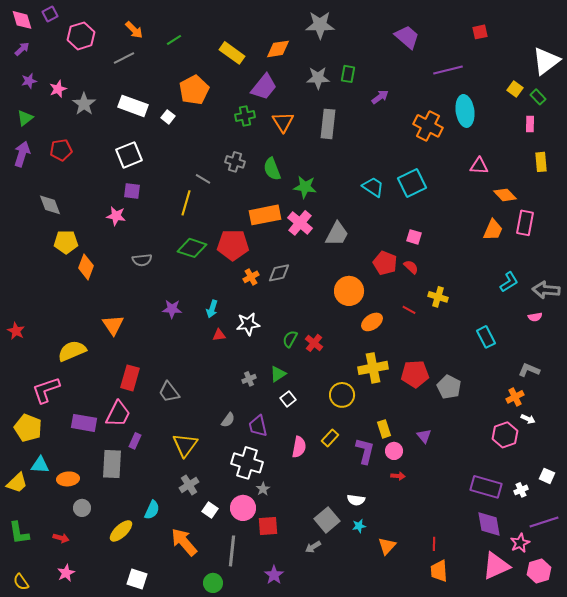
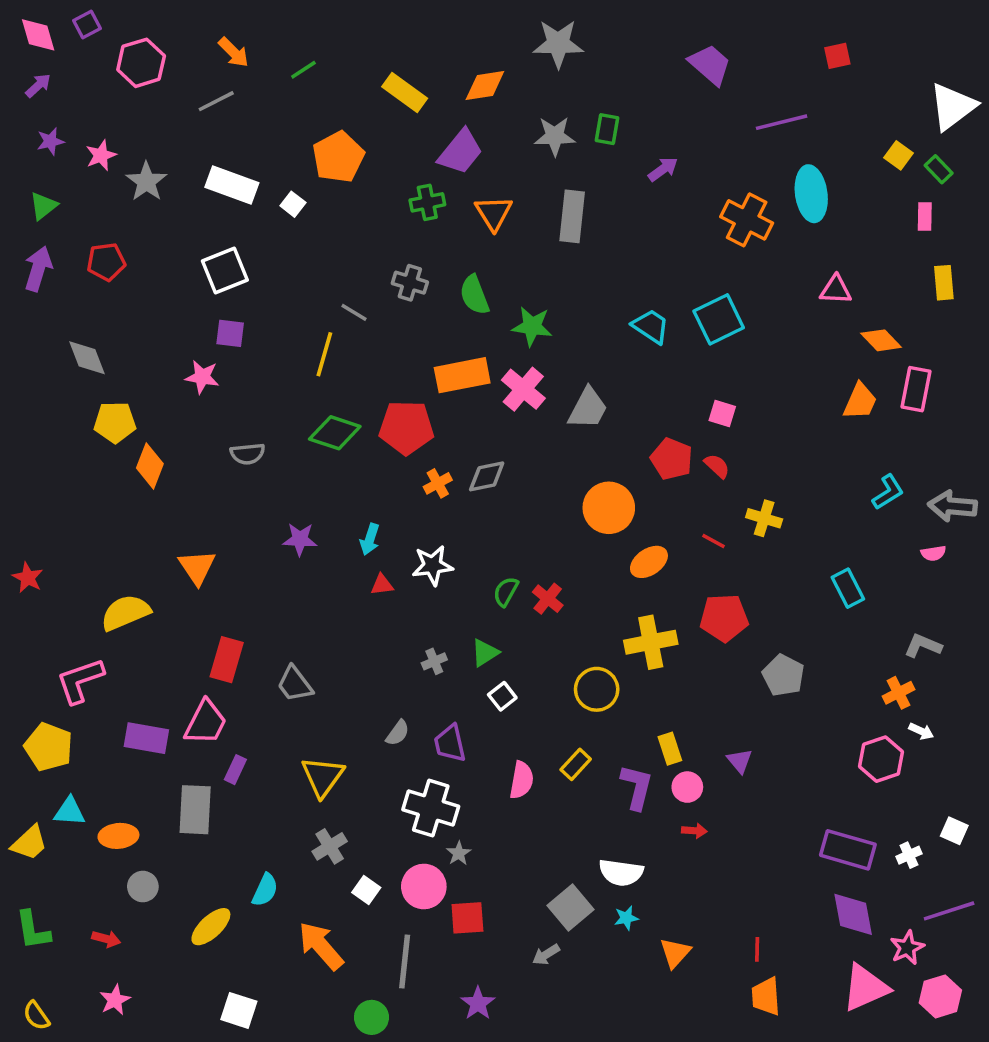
red pentagon: (415, 374) -> (724, 618), moved
white semicircle: (356, 500) -> (621, 873), size x1.4

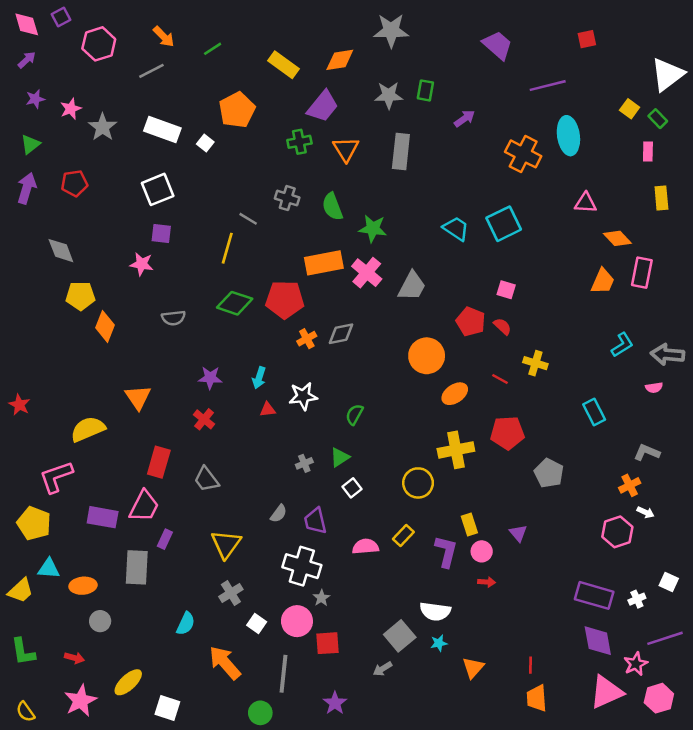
red cross: (548, 599) -> (204, 419), moved
pink semicircle: (522, 780) -> (365, 547), turned -105
yellow ellipse: (211, 927) -> (128, 682), moved
pink star: (115, 1000) -> (81, 701), size x1.5

